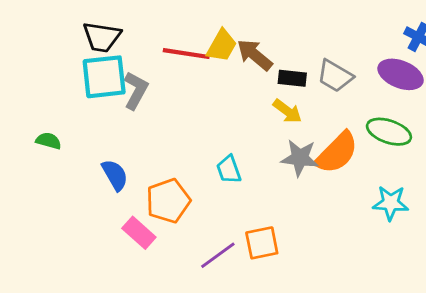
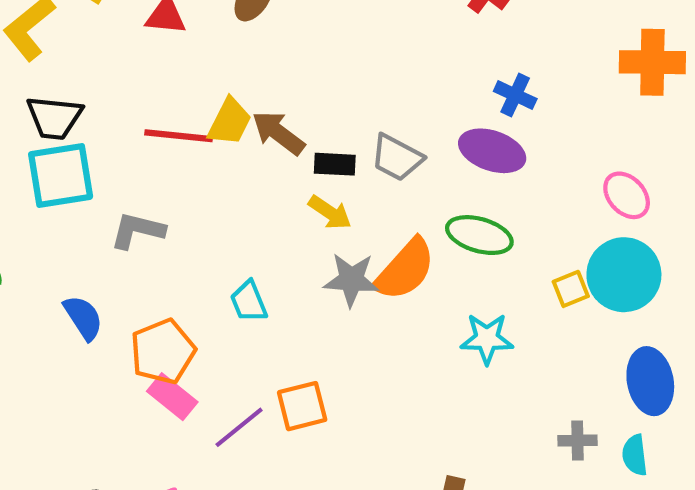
gray L-shape: (136, 90) -> (137, 230), moved, turned -102
pink rectangle: (139, 233) -> (172, 397), moved

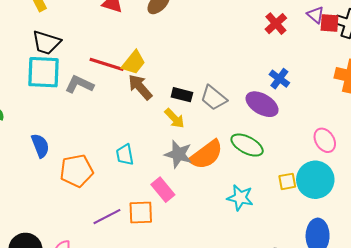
brown arrow: (278, 133) -> (140, 87), moved
gray L-shape: (137, 230) -> (79, 84), moved
pink rectangle: (172, 397) -> (163, 190), moved

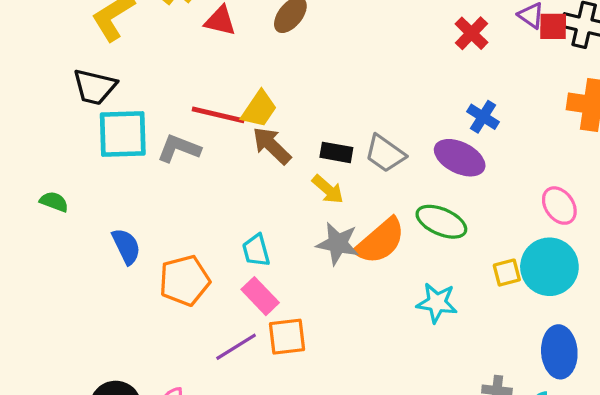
black trapezoid: (46, 43) -> (95, 87), moved
pink rectangle: (163, 190) -> (260, 296), moved

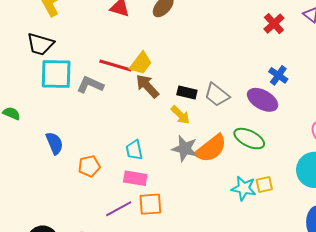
yellow square: (507, 273) -> (264, 185), moved
orange pentagon: (185, 281) -> (89, 166), size x0.7
pink rectangle: (260, 296) -> (135, 178), turned -40

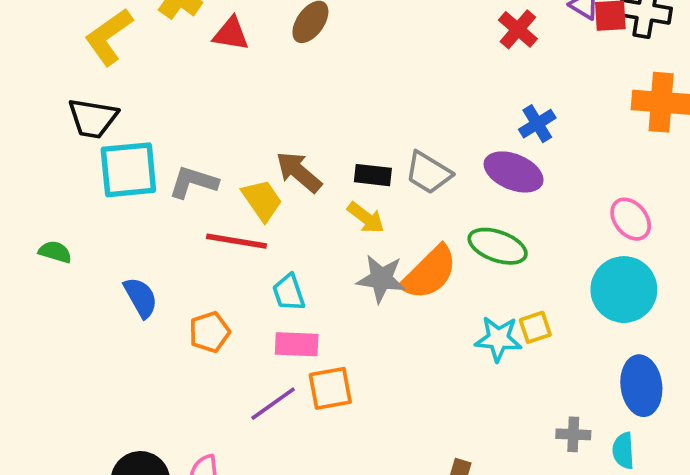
yellow trapezoid: (141, 63) -> (262, 200), moved, turned -65
red line: (115, 65) -> (236, 241), moved
blue cross: (278, 75) -> (537, 124), turned 30

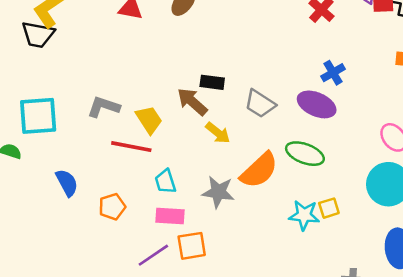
black trapezoid: (93, 118) -> (38, 35), moved
cyan square: (128, 170) -> (38, 116), moved
brown arrow: (299, 172) -> (192, 102), moved
black rectangle: (373, 175) -> (212, 82), moved
gray star: (381, 279) -> (218, 192), moved

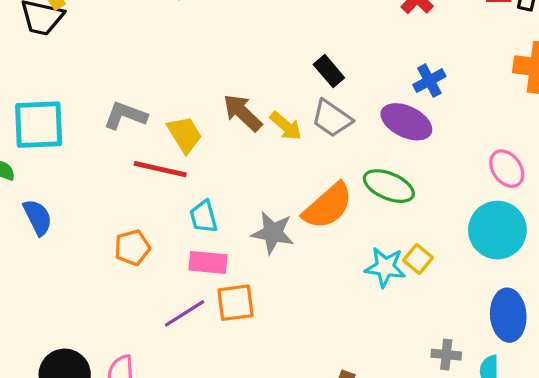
black rectangle: (212, 82) -> (329, 71), moved, turned 40
yellow arrow: (218, 133) -> (286, 126), moved
blue semicircle: (67, 183) -> (38, 217), moved
yellow square: (329, 208) -> (418, 259), turned -35

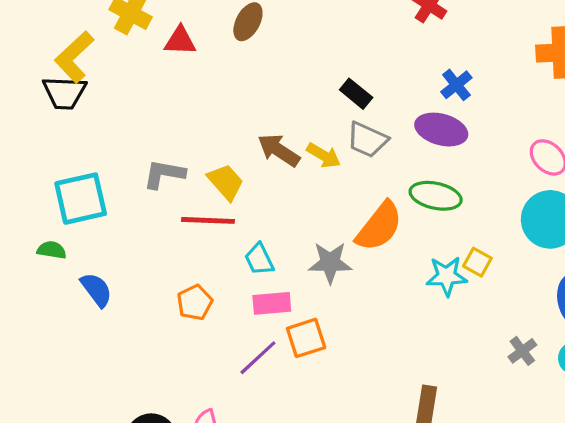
gray cross: (446, 355) -> (522, 351), turned -32

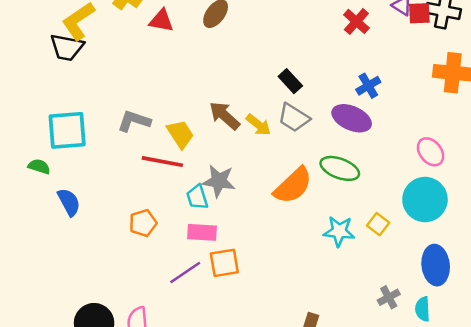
yellow square: (477, 262) -> (378, 224), moved
gray star: (330, 263) -> (219, 181), moved

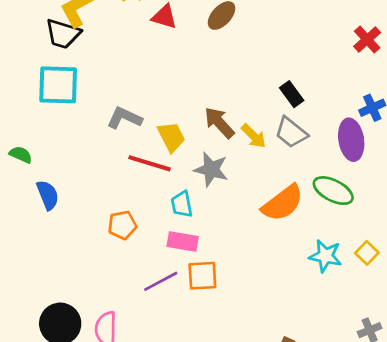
purple ellipse: (352, 118) -> (351, 140), turned 51
cyan square: (67, 130) -> (58, 85), moved
gray star: (219, 181) -> (211, 169), moved

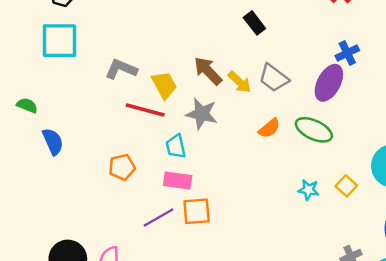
black rectangle: (292, 94) -> (254, 23), moved
purple ellipse: (351, 140) -> (329, 83), turned 39
orange semicircle: (283, 203) -> (269, 128), moved, size x0.6
cyan star: (325, 256) -> (308, 190), size x0.7

